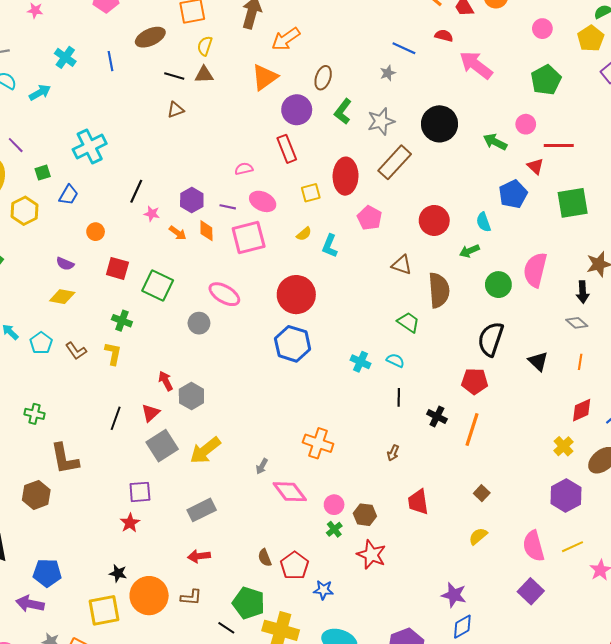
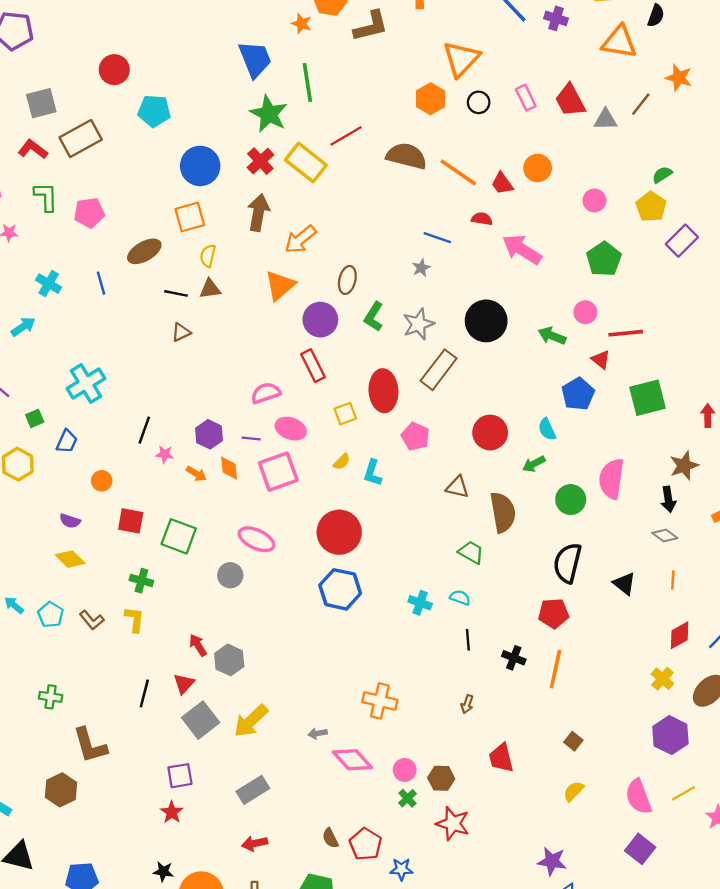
pink semicircle: (244, 169) -> (266, 393), size x1.4
yellow diamond: (62, 297) -> (70, 559), turned 40
gray arrow: (262, 466) -> (318, 733), turned 56

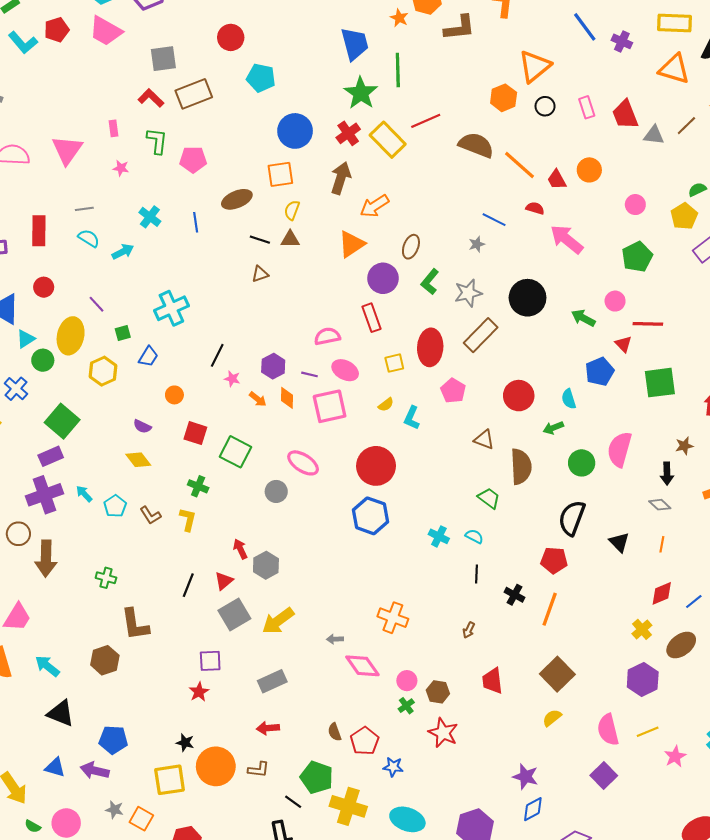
brown star: (684, 466) -> (684, 446), size x0.7
brown square: (573, 741) -> (557, 674), size x2.0

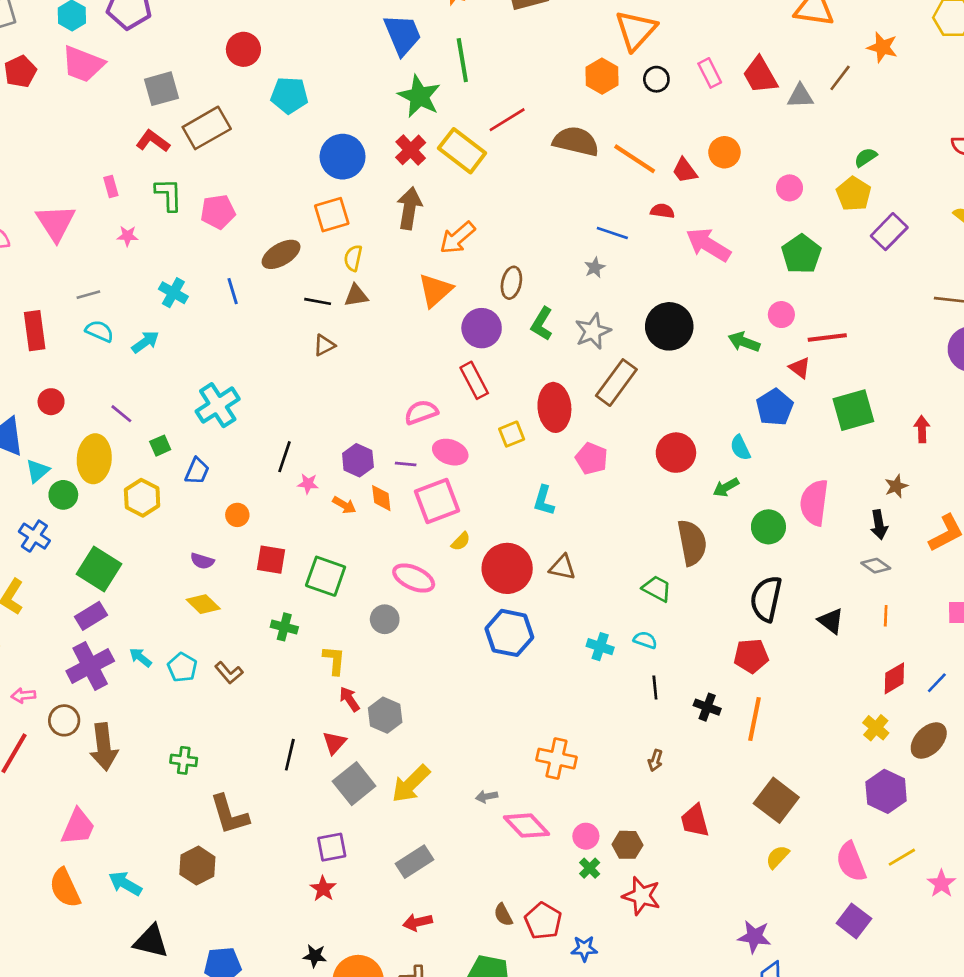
yellow semicircle: (386, 405) -> (461, 541), moved
brown triangle: (484, 440) -> (562, 567), moved
yellow L-shape: (188, 519) -> (334, 660), moved

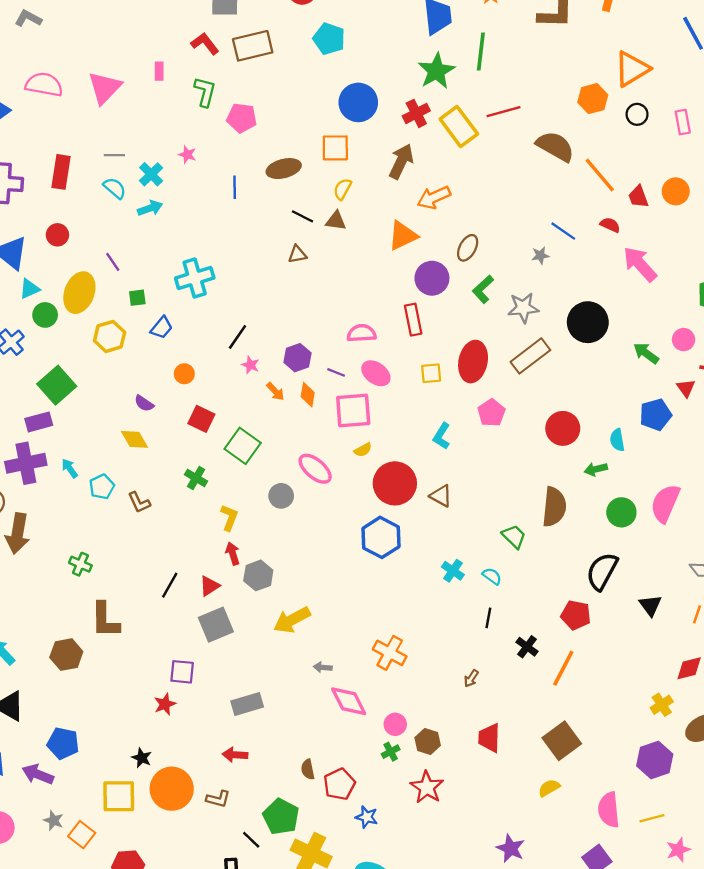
pink star: (127, 236) -> (187, 155), moved
cyan cross: (173, 293) -> (151, 174), moved
yellow arrow: (411, 784) -> (292, 620), moved

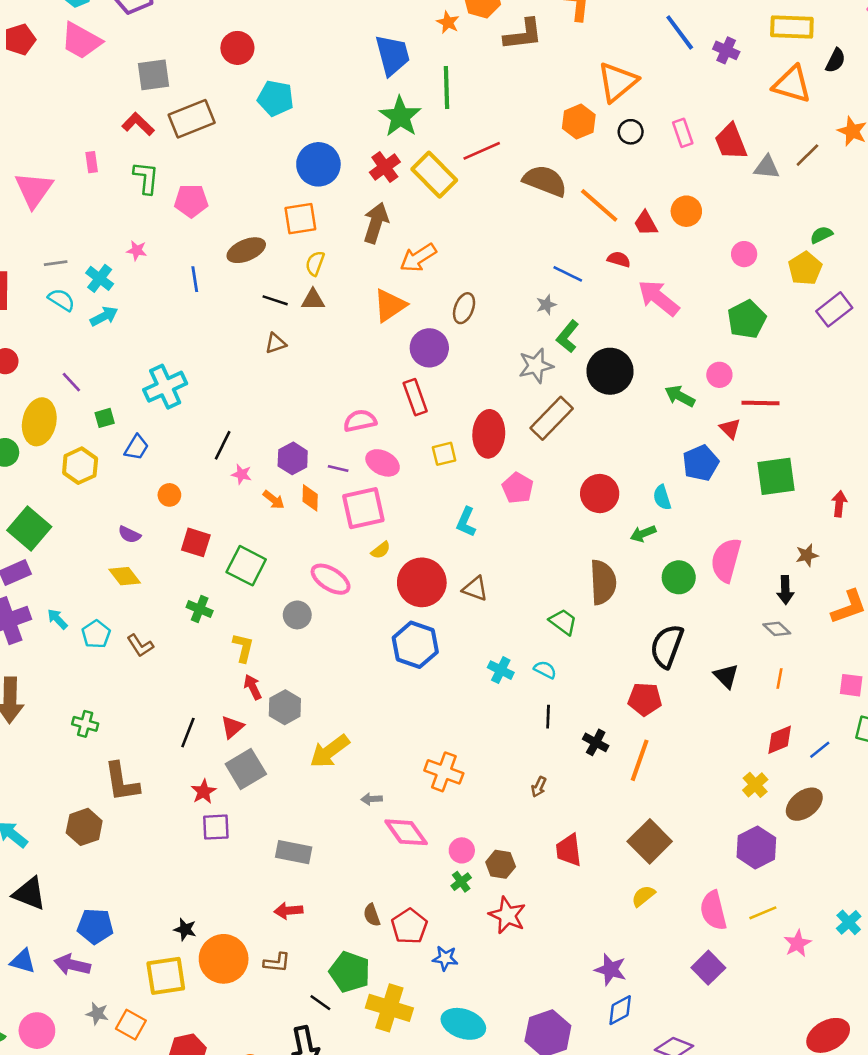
green L-shape: (483, 289) -> (568, 336), moved
red star: (165, 704) -> (204, 792), moved
gray rectangle: (247, 704) -> (294, 852), turned 36

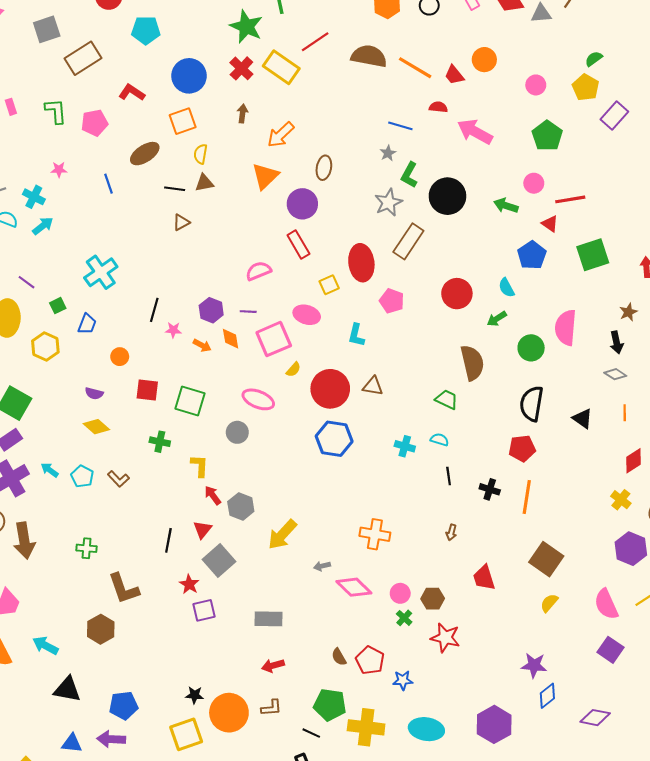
red L-shape: (138, 124) -> (132, 93), moved
brown arrow: (376, 223) -> (242, 114), size x0.6
pink ellipse: (383, 463) -> (307, 315), moved

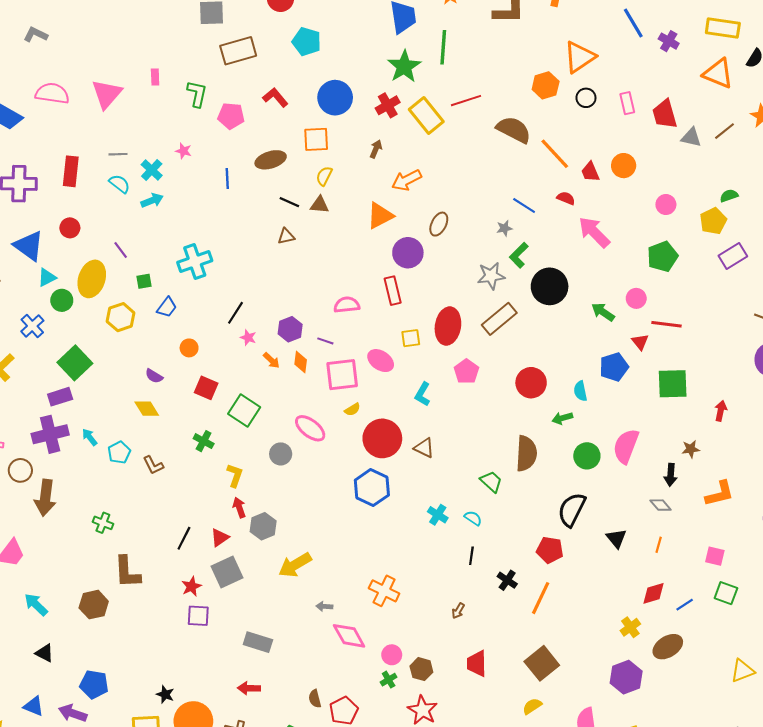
black triangle: (67, 689) -> (45, 653), size x0.7

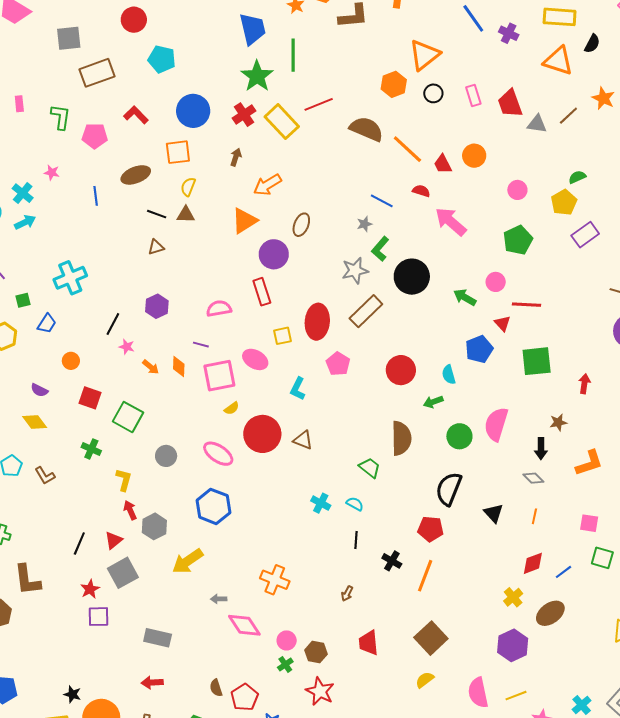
purple hexagon: (290, 329) -> (157, 306), moved
pink ellipse: (310, 428) -> (218, 454), moved
blue hexagon: (372, 488) -> (213, 506), moved

